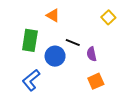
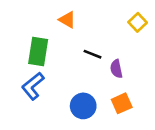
blue circle: (55, 56) -> (83, 106), moved
blue L-shape: (31, 80) -> (33, 86), moved

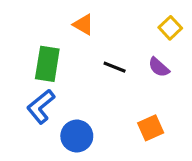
purple semicircle: (116, 69) -> (159, 67), moved, turned -36
blue circle: (83, 106) -> (77, 136), moved

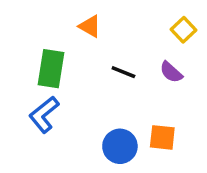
orange square: (151, 128) -> (162, 137), turned 30
blue circle: (77, 136) -> (120, 146), moved

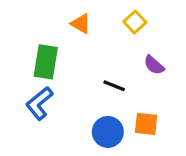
yellow square: (183, 30) -> (135, 22), moved
black line: (123, 72) -> (114, 86), moved

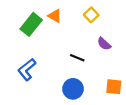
green rectangle: (46, 62) -> (31, 24), moved, turned 30
orange square: (146, 124) -> (114, 87), moved

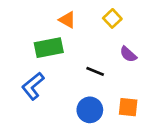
green rectangle: (31, 24) -> (49, 48), moved, turned 40
orange square: (114, 87) -> (128, 107), moved

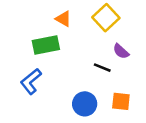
yellow square: (112, 18) -> (106, 18), size x1.5
black line: (95, 71) -> (102, 68), moved

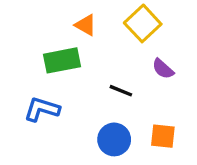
black line: (102, 68) -> (121, 91), moved
blue L-shape: (31, 81) -> (42, 109), turned 56

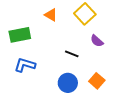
green rectangle: (62, 60) -> (20, 35), moved
orange square: (163, 136) -> (97, 81), turned 35

